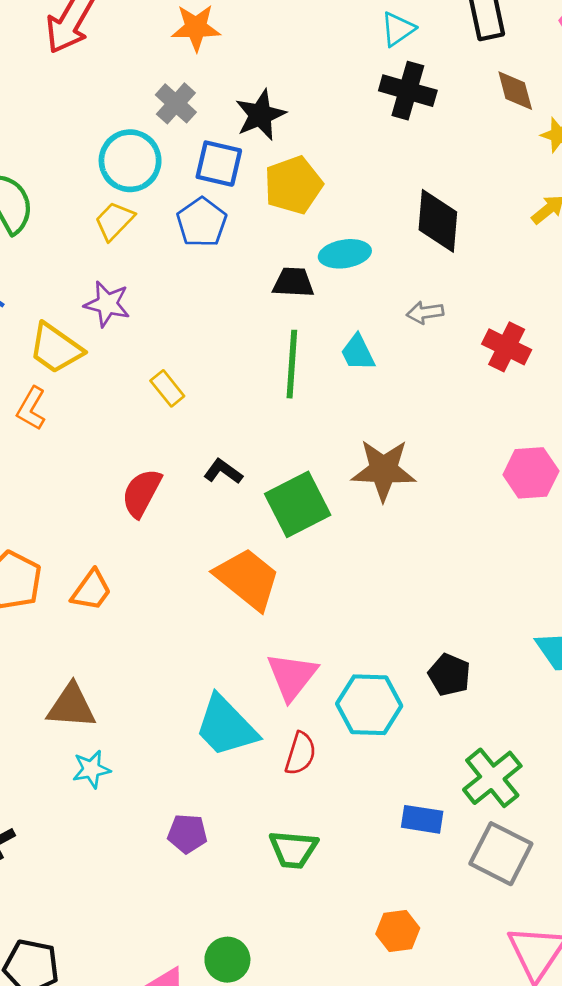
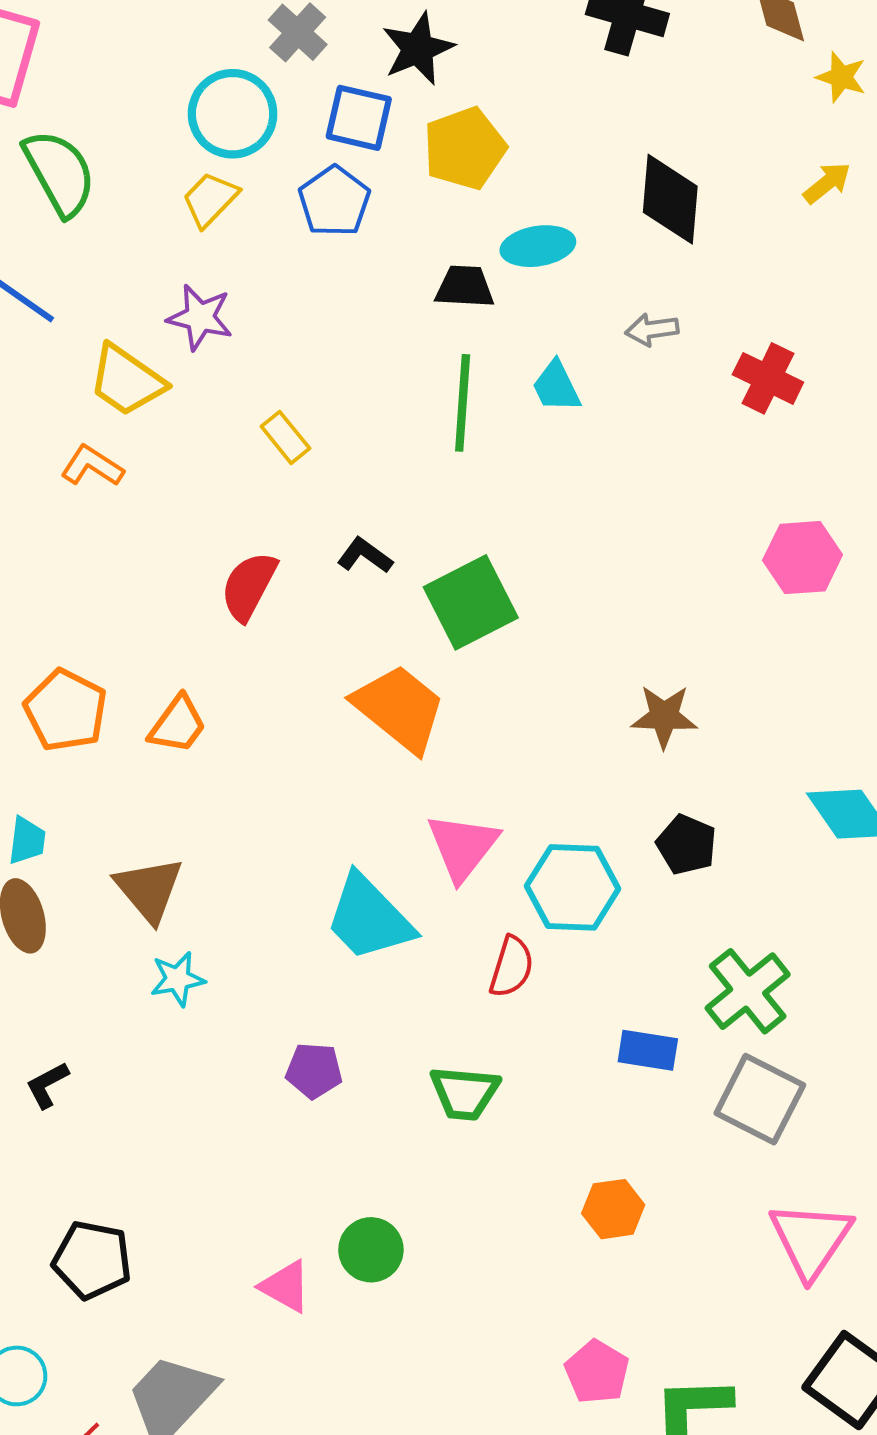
orange L-shape: (31, 408) -> (92, 466), turned 93
brown star: (383, 470) -> (664, 716), moved, size x0.7
brown triangle: (71, 706) -> (149, 889), turned 46
red semicircle: (300, 753) -> (511, 967), moved

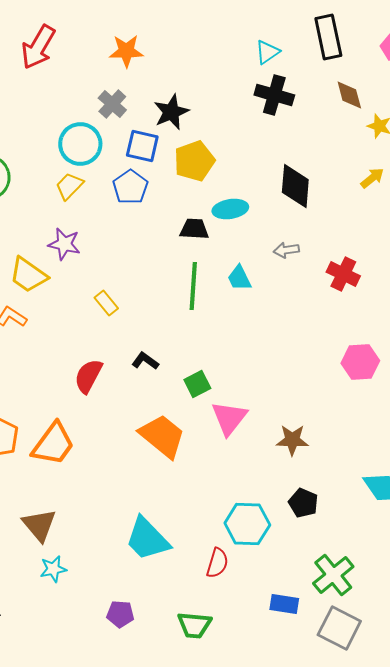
green square: (471, 602) -> (197, 384), size x0.6
orange trapezoid: (178, 725) -> (53, 444), size x1.5
pink triangle: (463, 847) -> (229, 418), moved

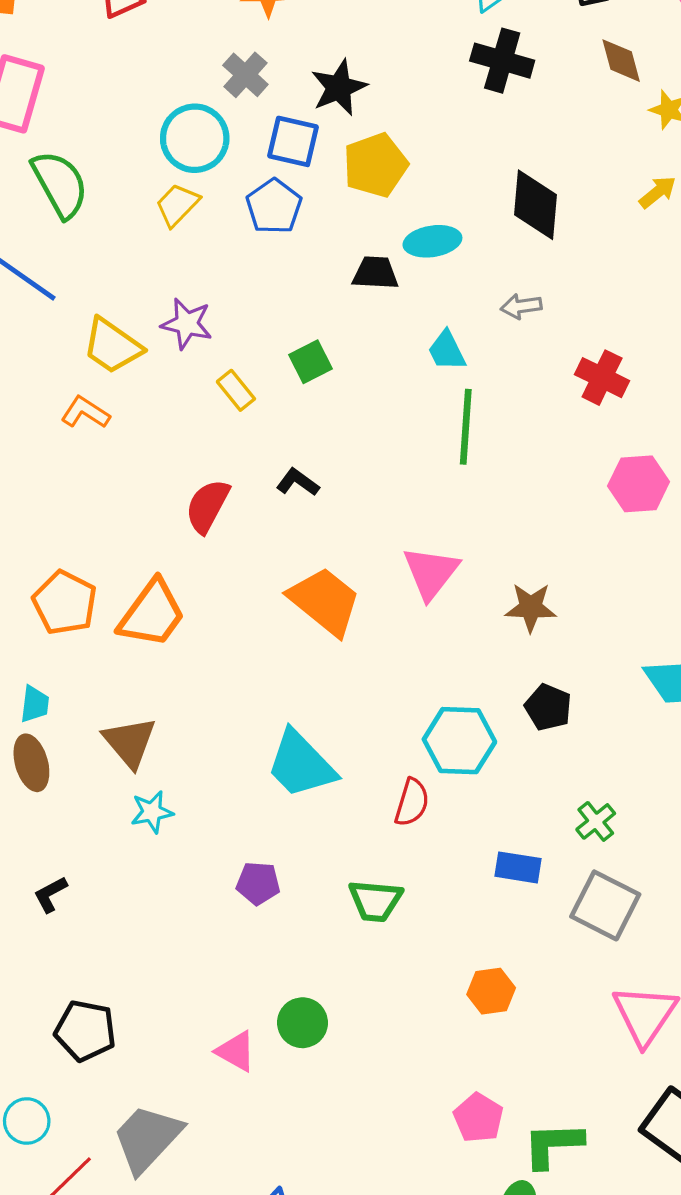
purple star: (64, 244) -> (187, 324), moved
red cross: (343, 274) -> (602, 378), moved
green line: (193, 286) -> (466, 427), moved
green square: (197, 384) -> (310, 362), moved
green cross: (333, 575) -> (596, 821), size x0.6

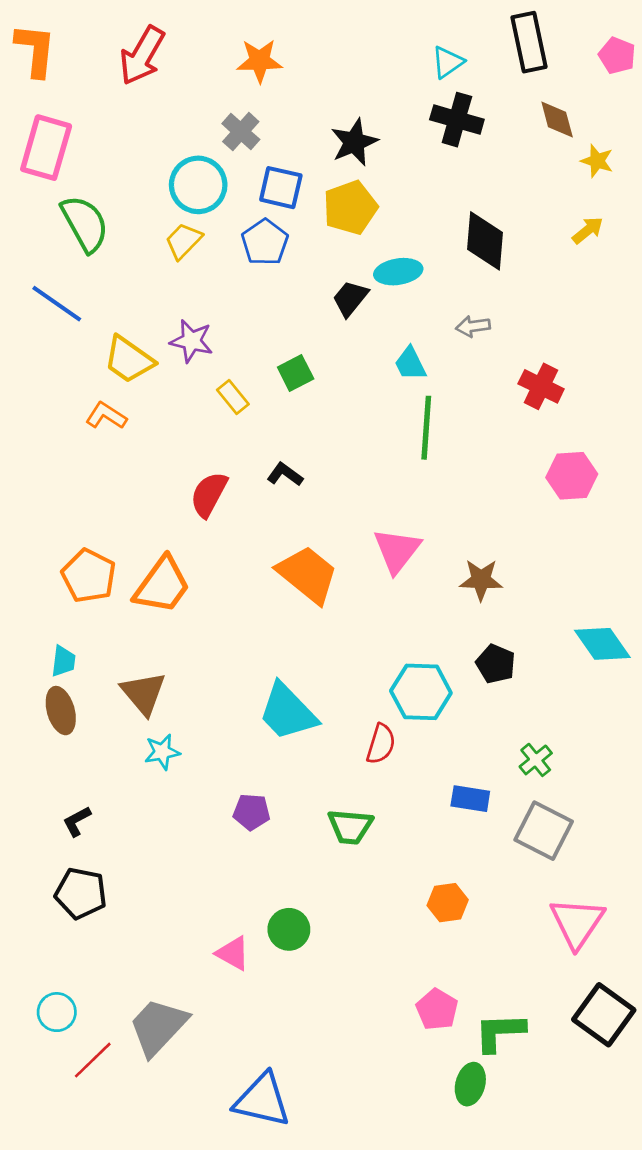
black star: (339, 88) -> (354, 142), moved
black trapezoid: (375, 273) -> (350, 298), turned -54
black pentagon: (85, 1031) -> (81, 893), moved

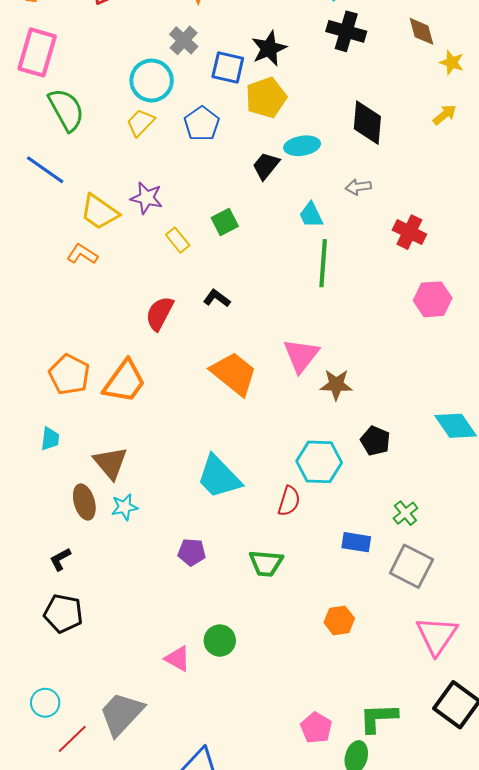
blue square: (281, 188) -> (228, 67), moved
brown star: (481, 580) -> (336, 385), moved
brown ellipse: (61, 711) -> (84, 502), moved
pink pentagon: (437, 1009) -> (316, 728), moved

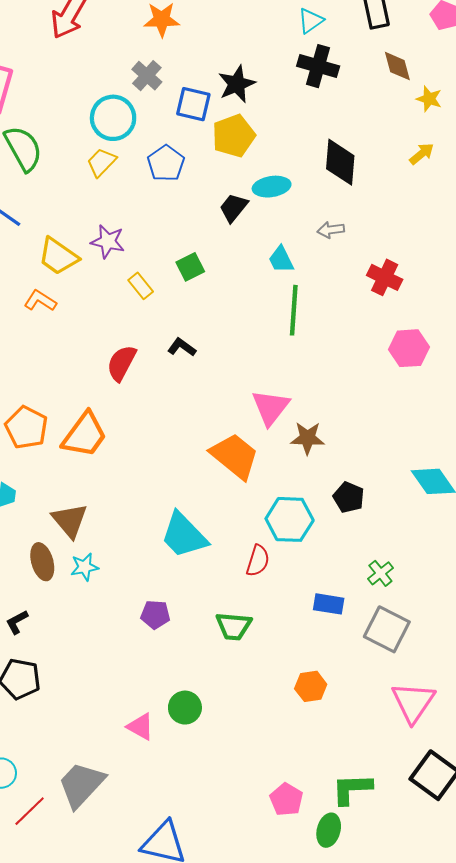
orange trapezoid: (234, 374) -> (235, 456), moved

